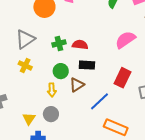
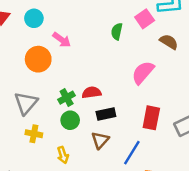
green circle: (61, 71) -> (70, 120), moved
yellow arrow: (52, 90) -> (63, 155), moved

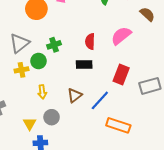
red semicircle: (92, 92) -> (90, 41), moved, turned -91
green circle: (70, 120) -> (39, 61), moved
yellow cross: (34, 134) -> (21, 70), turned -32
brown triangle: (100, 140) -> (75, 95), moved

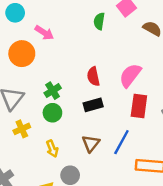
pink semicircle: (121, 36) -> (130, 75), moved
green circle: (39, 61) -> (52, 113), moved

